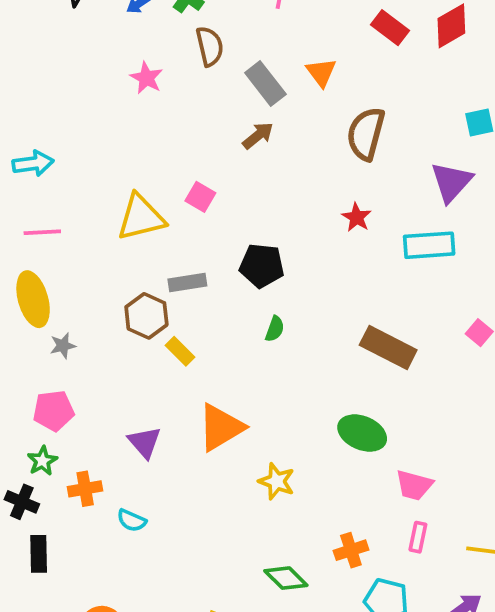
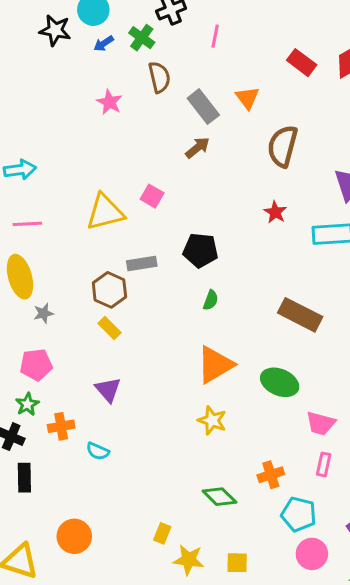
yellow rectangle: (180, 351) -> (109, 328), moved
orange triangle: (221, 427) -> (215, 365), moved

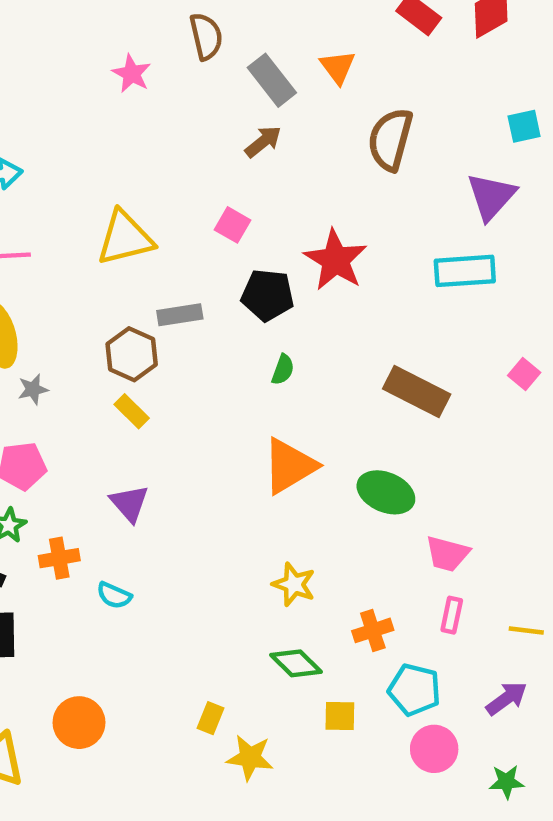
pink square: (152, 196) -> (232, 225), moved
red star: (275, 212) -> (335, 260), moved, size x1.8
yellow star: (212, 420) -> (294, 584), moved
yellow square: (237, 563) -> (340, 716), moved

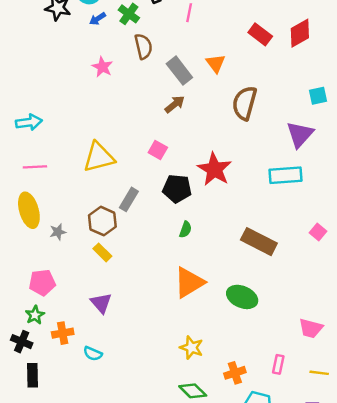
gray rectangle: (180, 315) -> (129, 199), turned -50
gray star: (33, 389) -> (58, 232), moved
pink trapezoid: (447, 554) -> (311, 328), moved

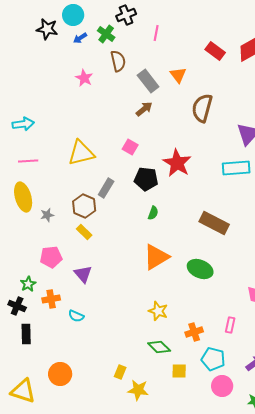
pink pentagon: (42, 283) -> (51, 257), moved

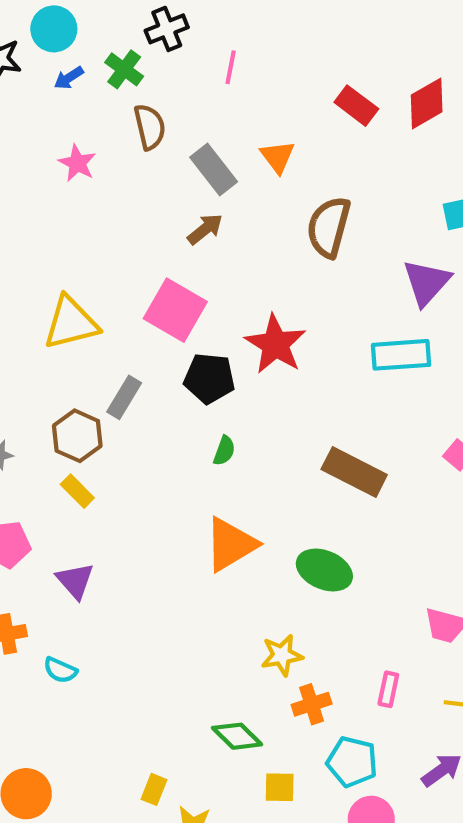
pink square: (130, 147) -> (175, 310), size x1.8
yellow star: (158, 311) -> (282, 655), moved, turned -30

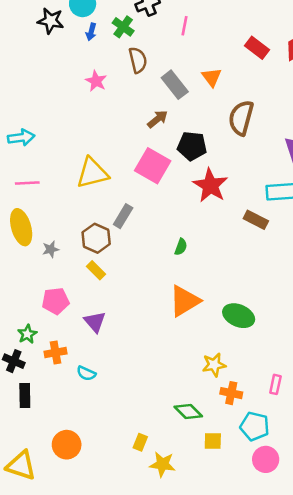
blue arrow: (69, 78) -> (91, 32), turned -42
brown arrow: (205, 229) -> (158, 119), moved
black pentagon: (209, 378) -> (192, 146), moved
brown rectangle: (354, 472) -> (256, 220), moved, size x0.7
orange cross: (312, 704) -> (231, 393), turned 30

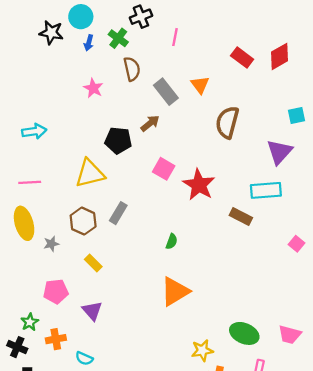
cyan arrow: (21, 137) -> (34, 131), moved
black pentagon: (192, 146) -> (118, 140), moved
pink square: (153, 166) -> (164, 169), moved, size x0.7
brown hexagon: (96, 238) -> (83, 221), moved
green ellipse: (239, 316) -> (244, 333), moved

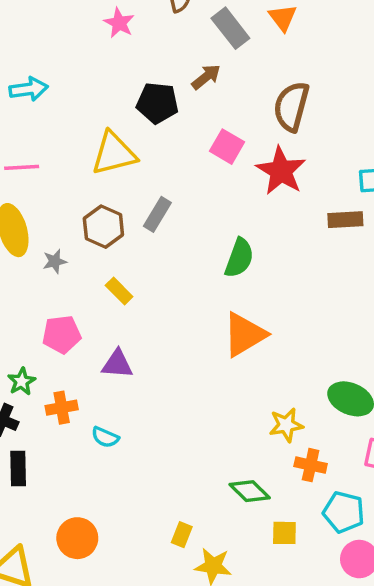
brown semicircle: (227, 122) -> (291, 106), moved
brown rectangle: (241, 216) -> (345, 220), turned -30
green semicircle: (172, 241) -> (239, 258), size x1.6
purple triangle: (92, 311) -> (117, 364), turned -45

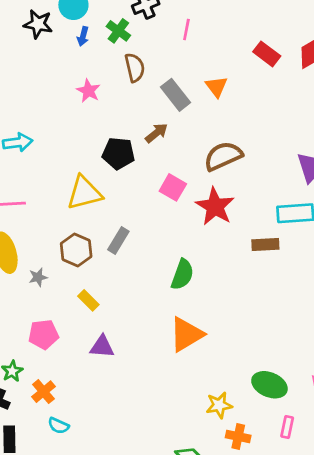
brown semicircle: (291, 106) -> (223, 156), turned 51
purple triangle: (117, 364) -> (102, 347), moved
orange cross: (62, 408) -> (43, 392), turned -30
cyan semicircle: (105, 437) -> (58, 426), moved

